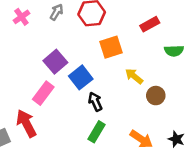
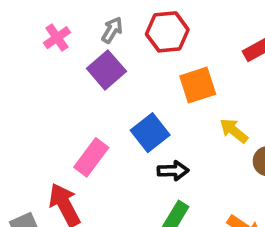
purple square: (55, 62) -> (106, 70), moved
black arrow: (95, 102) -> (173, 171), turned 114

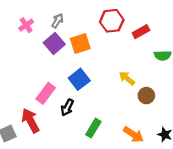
red hexagon: (167, 32) -> (112, 21), moved
orange square: (198, 85) -> (80, 44), moved
black arrow: (173, 171) -> (67, 107), moved, turned 119

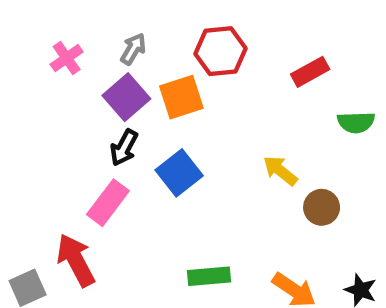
red hexagon: (112, 21) -> (220, 51), moved
black arrow: (67, 107) -> (124, 148), moved
green rectangle: (93, 128) -> (209, 276), turned 54

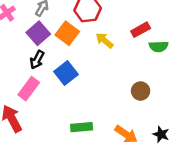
red rectangle: (310, 72) -> (141, 30), moved
orange square: (181, 97) -> (67, 33), turned -35
yellow arrow: (280, 171) -> (104, 40), moved

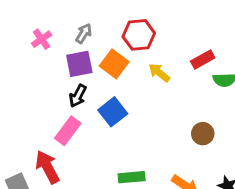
purple square: (38, 33) -> (79, 64), turned 30

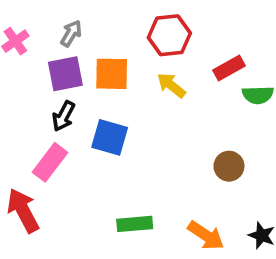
red hexagon: (139, 35) -> (169, 35), moved
orange square: (114, 64) -> (112, 74), turned -36
blue square: (113, 112) -> (110, 137), turned -36

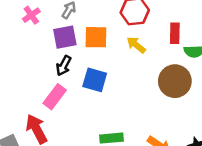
red rectangle: (229, 68) -> (175, 33), turned -60
brown circle: (229, 166) -> (175, 81), moved, size x1.6

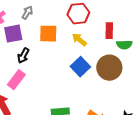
purple square: (65, 37) -> (13, 34), moved
blue square: (95, 80) -> (80, 67), moved, turned 30

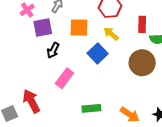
blue square: (80, 67) -> (98, 53), moved
pink rectangle: (16, 80) -> (64, 78), moved

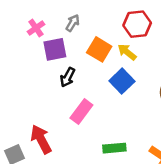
orange square: (79, 28) -> (99, 49), turned 30
yellow arrow: (111, 34) -> (127, 52), moved

